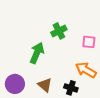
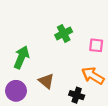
green arrow: (37, 53) -> (21, 57), moved
brown triangle: (45, 85) -> (46, 81), moved

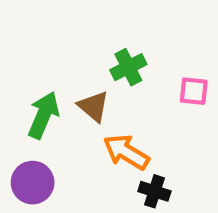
orange arrow: (93, 76) -> (126, 152), moved
brown triangle: (46, 81) -> (94, 106), moved

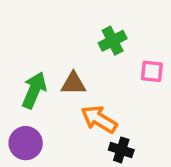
green cross: (128, 67) -> (113, 41), moved
brown triangle: (94, 106) -> (73, 83), turned -40

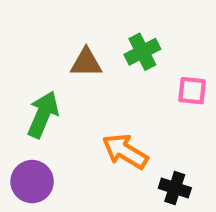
brown triangle: (73, 83) -> (86, 63), moved
black cross: (121, 150) -> (175, 188), moved

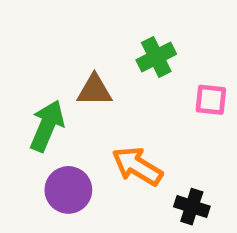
brown triangle: (86, 63) -> (94, 90), moved
purple circle: (32, 182) -> (68, 190), moved

